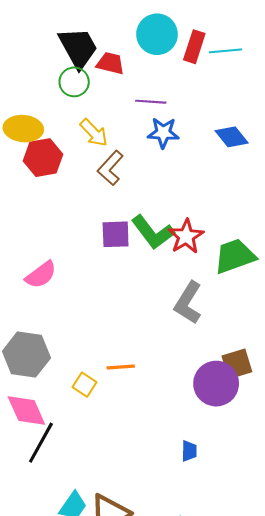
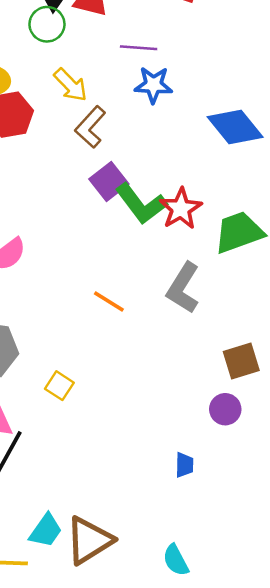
blue diamond: (232, 137) -> (235, 127), moved, size x1.4
purple square: (116, 234) -> (109, 181), moved, turned -36
orange line: (121, 367) -> (109, 302), moved, turned 36
purple circle: (216, 384) -> (225, 409), moved, size x0.6

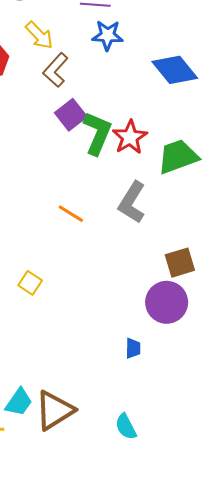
green L-shape: (141, 204) -> (97, 133), turned -120
purple circle: (225, 409) -> (167, 302), size x1.6

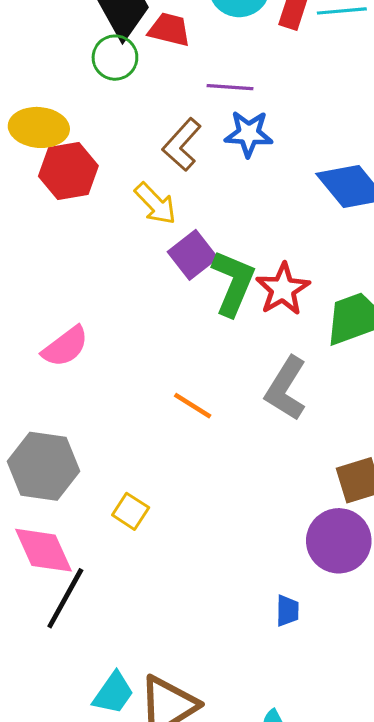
yellow arrow: (39, 35) -> (155, 204), moved
brown L-shape: (56, 70) -> (182, 145), moved

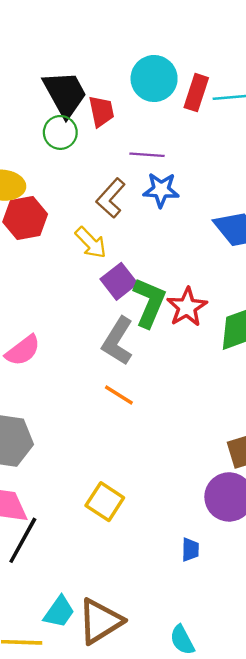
red trapezoid: (169, 30) -> (101, 111), turned 64
gray L-shape: (286, 389) -> (118, 341), moved
yellow square: (131, 511) -> (105, 502), moved, size x1.4

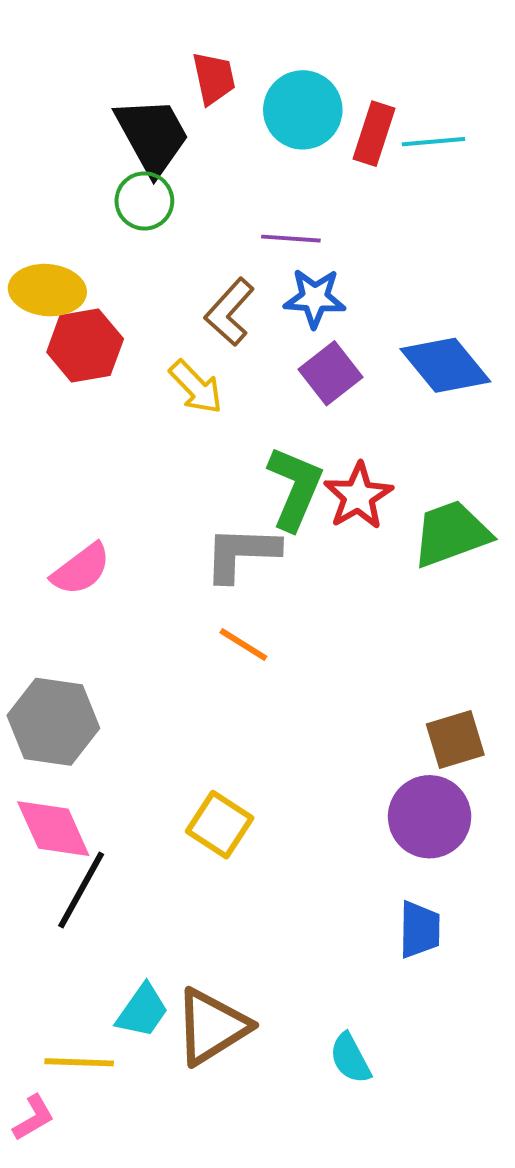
red trapezoid: (101, 111) -> (214, 78), moved
purple square: (119, 281) -> (331, 373), moved
gray L-shape: (118, 341) -> (241, 553), turned 60
blue trapezoid: (190, 550) -> (420, 930), moved, size x1.4

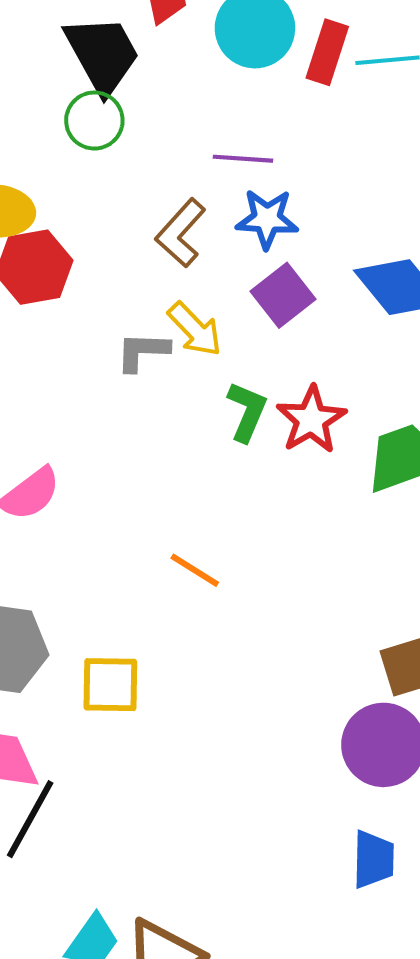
yellow arrow: (196, 387) -> (195, 329), moved
green L-shape: (295, 488) -> (247, 412), size x0.7
gray L-shape: (241, 553) -> (143, 351), moved, size x0.7
yellow square: (220, 825) -> (110, 685), moved, turned -32

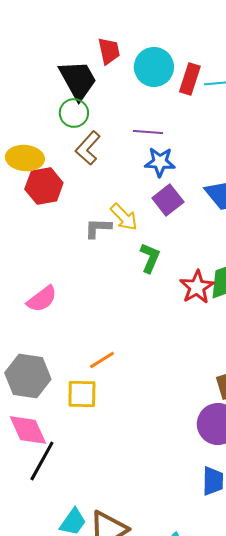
brown L-shape: (181, 233) -> (88, 148), moved
red star: (311, 420) -> (197, 287), moved
orange line: (195, 570) -> (102, 360), moved, turned -64

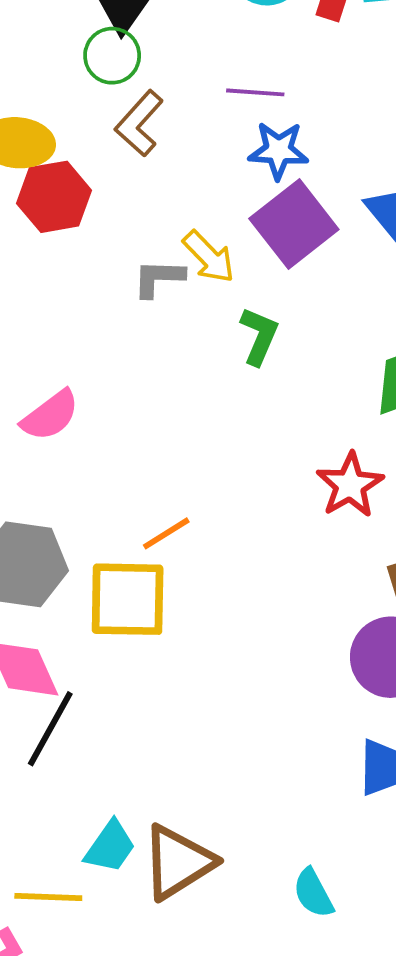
purple square: (168, 200) -> (294, 224), size x1.4
red star: (197, 287) -> (350, 485), moved
yellow square: (82, 394) -> (128, 599), size x1.4

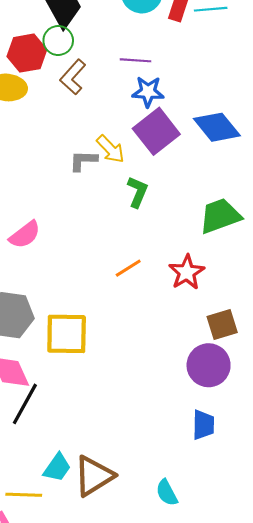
red hexagon: (54, 197) -> (27, 53), moved
orange line: (166, 533) -> (128, 268), moved

